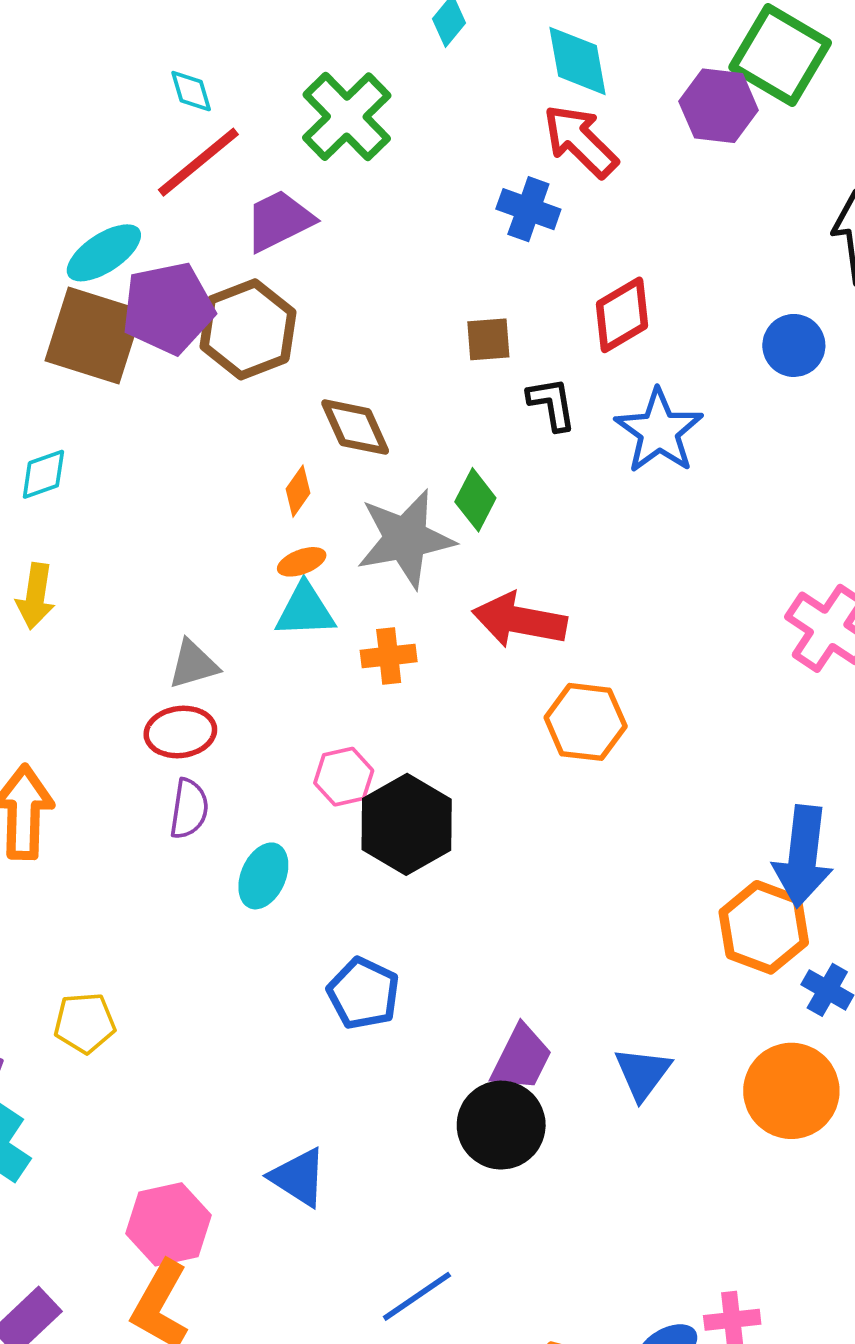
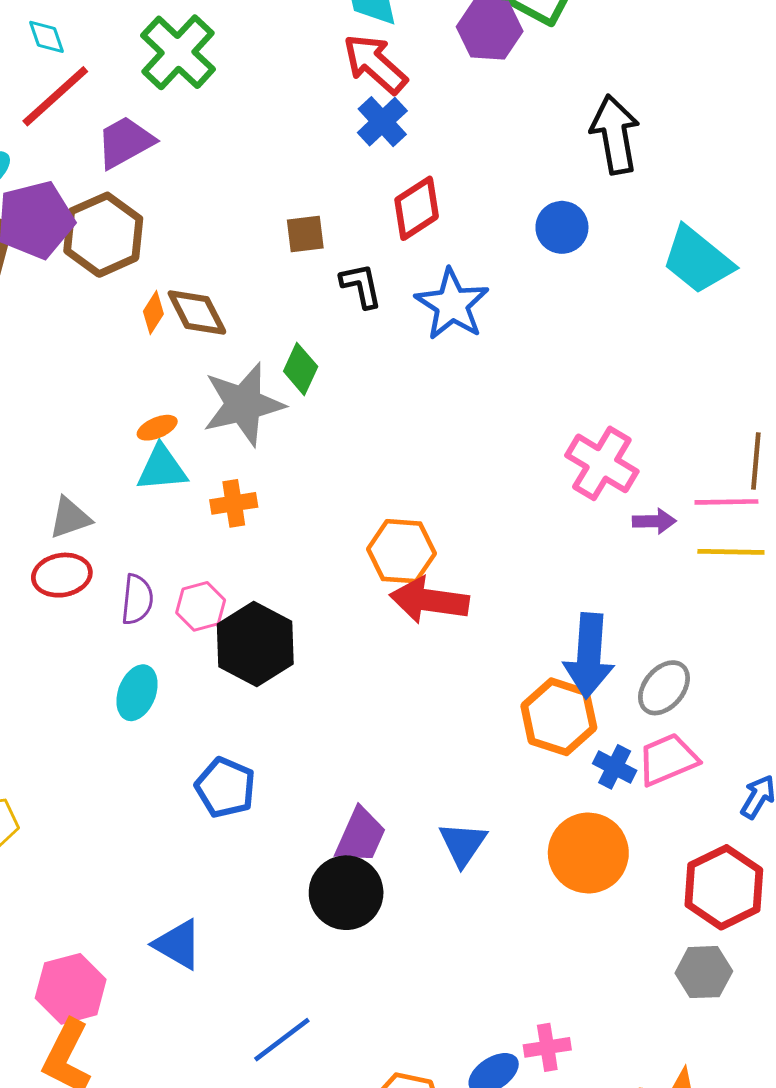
blue cross: (528, 209) -> (382, 122), moved, turned 30
orange diamond: (298, 491) -> (153, 313), moved
red arrow: (520, 620) -> (429, 600), moved
purple semicircle: (189, 809) -> (137, 599), moved

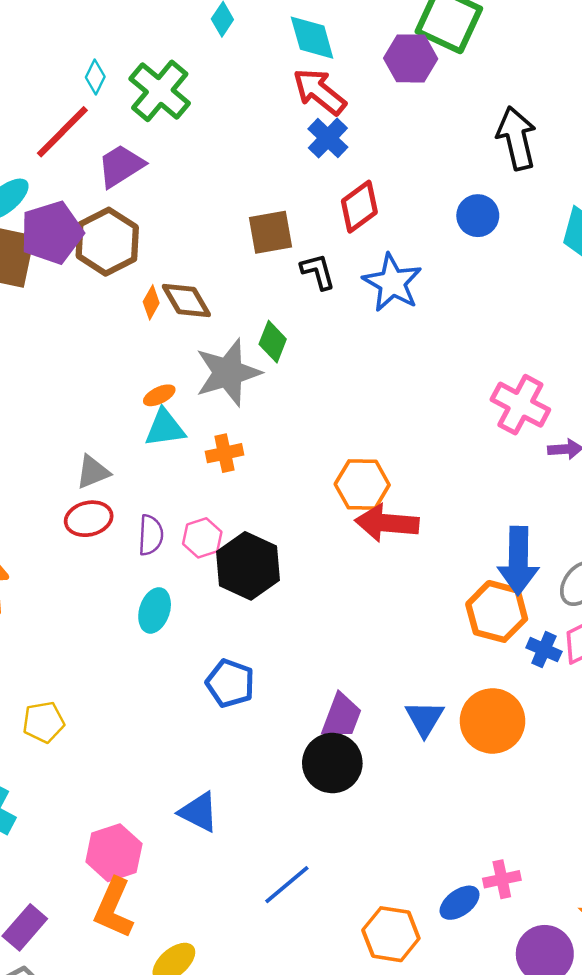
cyan diamond: (46, 37) -> (95, 77), moved, turned 48
brown square: (305, 234) -> (271, 232), size x1.4
orange circle: (588, 853) -> (493, 721), moved

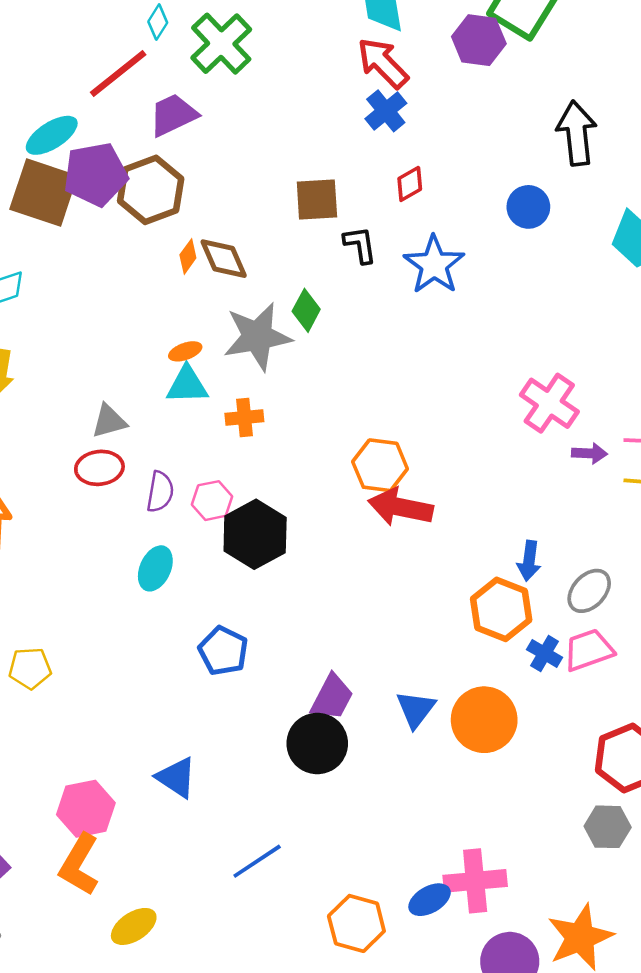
red diamond: (359, 207) -> (410, 184), size x0.7
blue arrow: (518, 561) -> (529, 561), size x0.6
pink cross: (502, 879) -> (475, 881), size x1.6

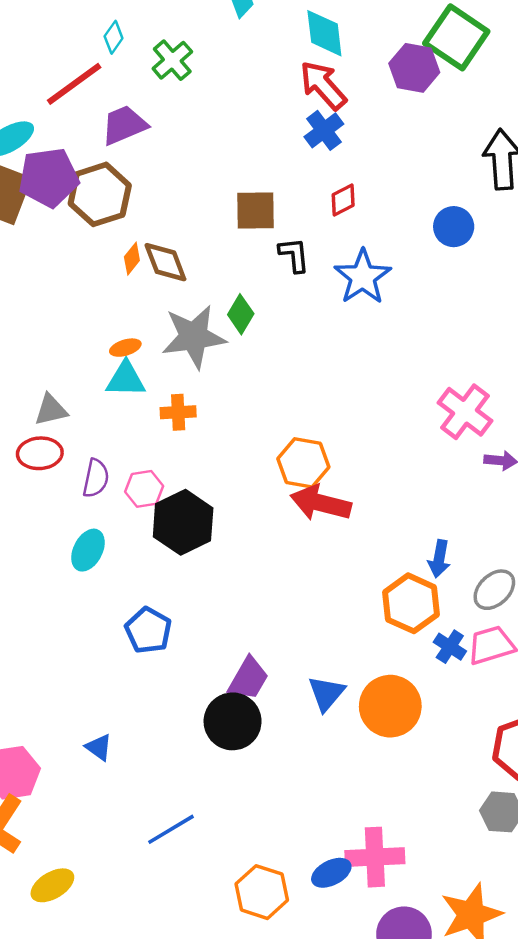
green cross: (221, 44) -> (172, 60), size x0.7
blue triangle: (176, 778) -> (99, 747), size x0.7

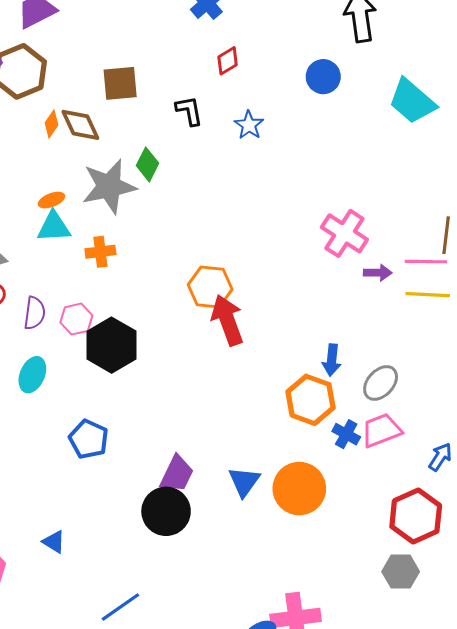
brown square: (255, 211) -> (120, 83), moved
blue star: (363, 277) -> (249, 125), size x0.6
red arrow: (321, 503) -> (227, 320), turned 60

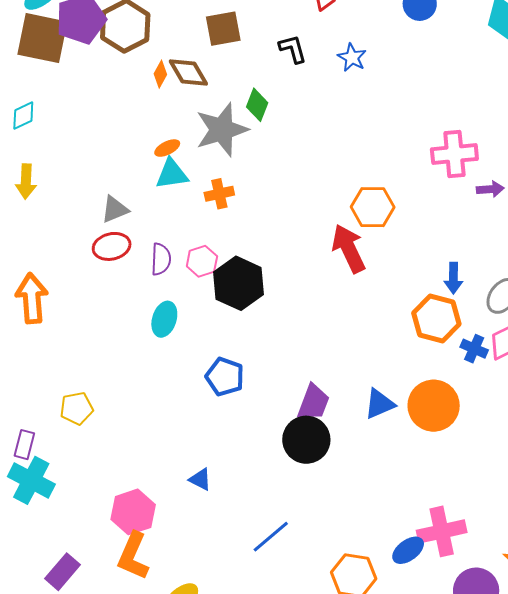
pink cross: (344, 233) -> (454, 154), turned -33
orange hexagon: (210, 287) -> (373, 207), moved
blue triangle: (244, 482) -> (379, 404), turned 36

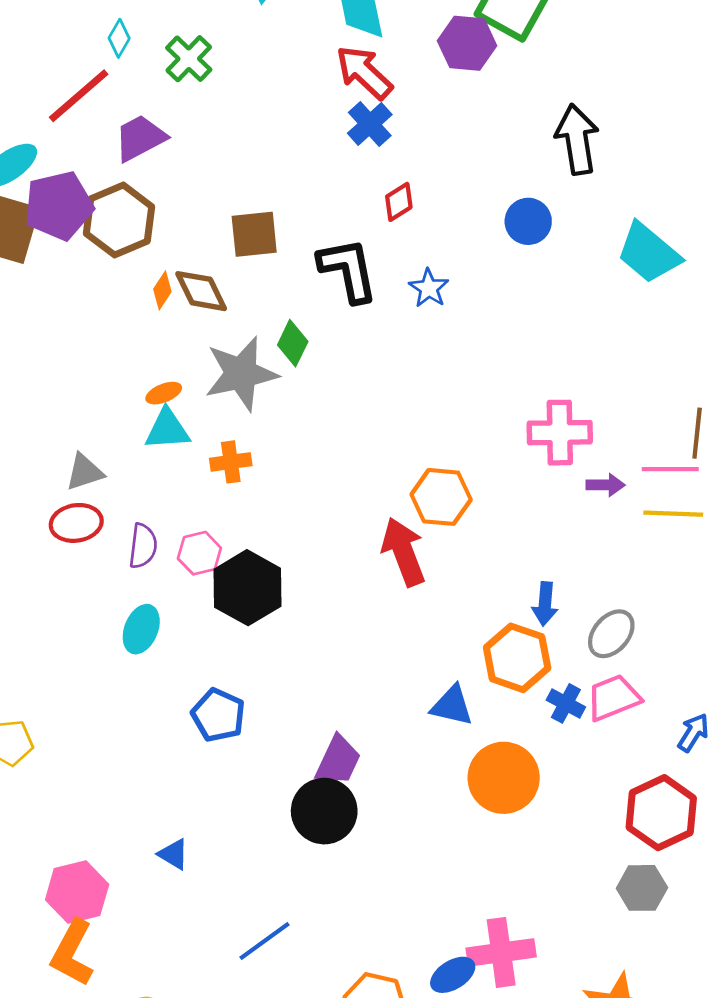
black L-shape: (293, 49) -> (348, 270), size x1.6
blue triangle: (379, 404) -> (452, 706), moved, turned 32

